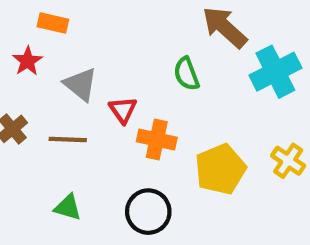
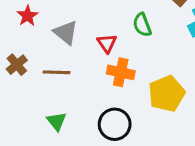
red triangle: (123, 110) -> (107, 43), moved
green triangle: (68, 207) -> (57, 121), turned 35

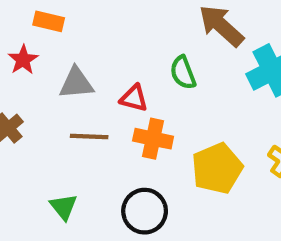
gray triangle: (66, 33) -> (76, 83), turned -44
red triangle: (107, 43) -> (134, 98), turned -40
brown line: (57, 72) -> (89, 137), moved

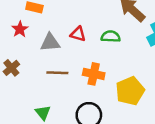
green semicircle: (183, 73) -> (111, 36), turned 114
red triangle: (134, 98) -> (78, 34), moved

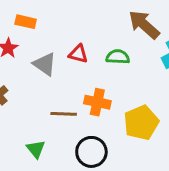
gray triangle: (50, 43) -> (45, 64), turned 40
brown line: (57, 73) -> (64, 114), moved

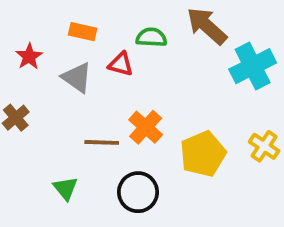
orange rectangle: (26, 22) -> (83, 32), moved
green semicircle: (118, 57) -> (151, 37), moved
orange cross: (97, 102) -> (146, 127), turned 30

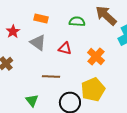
red triangle: (121, 64) -> (65, 48), moved
orange cross: (146, 127) -> (96, 56), moved
yellow pentagon: (203, 154) -> (93, 90), moved

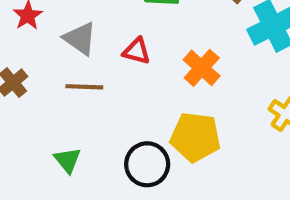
brown line: (51, 76) -> (84, 87), moved
yellow pentagon: (93, 90) -> (195, 137), turned 30

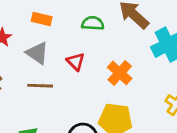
red triangle: (137, 51) -> (76, 62), turned 30

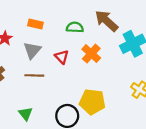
gray triangle: (37, 53) -> (32, 50), turned 36
orange cross: (120, 73) -> (91, 54), moved

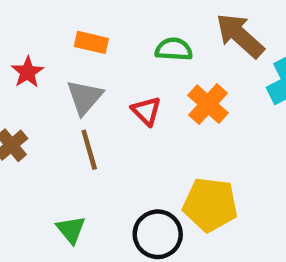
brown line: (34, 75) -> (89, 150), turned 72

